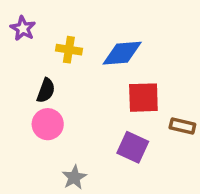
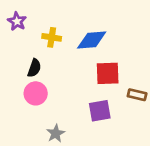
purple square: (133, 147) -> (100, 111), turned -35

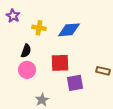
red square: (108, 73) -> (60, 63), moved

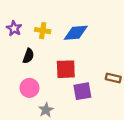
purple star: (13, 16) -> (14, 28), moved
pink circle: (27, 70) -> (29, 88), moved

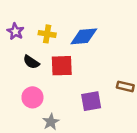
black semicircle: (28, 56) -> (31, 62), turned 104
red square: (66, 69) -> (62, 66), moved

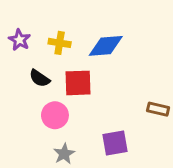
pink circle: (32, 97) -> (55, 115), moved
purple square: (91, 101) -> (115, 143), moved

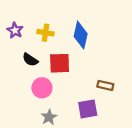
blue diamond: (106, 46) -> (81, 35), turned -72
brown rectangle: (158, 109) -> (105, 85), moved

